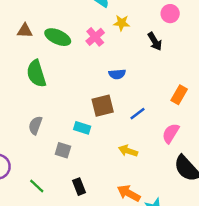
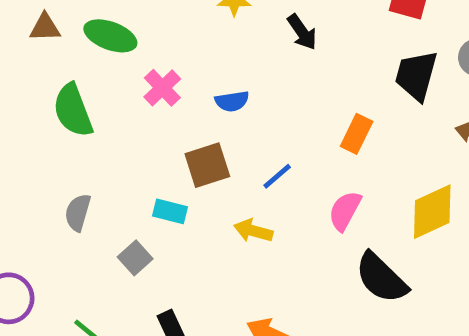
pink cross: (95, 37) -> (162, 88), moved
gray square: (63, 150) -> (135, 258), turned 35
yellow arrow: (128, 151) -> (253, 231), moved

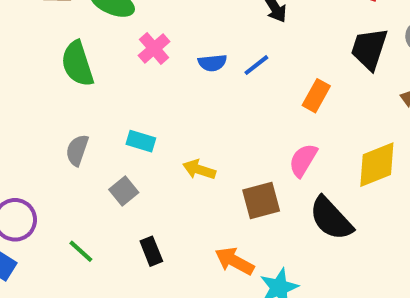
brown square: (207, 165) -> (261, 200), moved
blue line: (277, 176) -> (256, 65), moved
cyan rectangle: (170, 211) -> (141, 141), moved
yellow arrow: (253, 231) -> (199, 170), moved

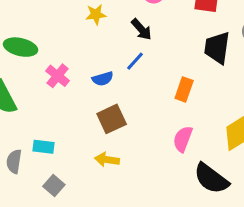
blue line: (256, 65) -> (135, 61), moved
cyan rectangle: (141, 141) -> (43, 147), moved
brown square: (261, 200) -> (112, 119), moved

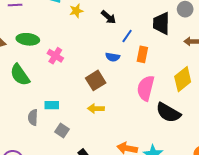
blue line: (135, 61) -> (127, 36), moved
blue semicircle: (103, 79) -> (113, 57), moved, turned 32
pink semicircle: (183, 139) -> (146, 88), size x1.4

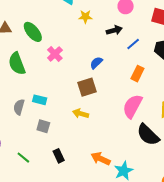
black arrow: (108, 17) -> (114, 30), turned -70
blue line: (127, 36) -> (133, 44), moved
green ellipse: (28, 39) -> (33, 32), turned 30
blue semicircle: (113, 57) -> (96, 63), moved, turned 112
gray square: (62, 130) -> (43, 126), turned -32

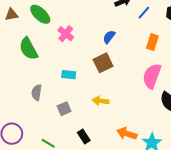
cyan rectangle: (40, 100) -> (69, 75), moved
yellow arrow: (81, 114) -> (101, 101), moved
gray square: (43, 126) -> (64, 109), turned -32

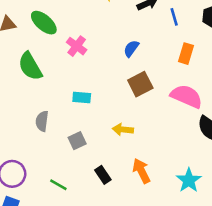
blue line: (144, 13) -> (174, 17), turned -56
brown square: (103, 63) -> (140, 84), moved
pink semicircle: (152, 76) -> (187, 96), turned 95
orange arrow: (127, 134) -> (141, 171), moved, turned 48

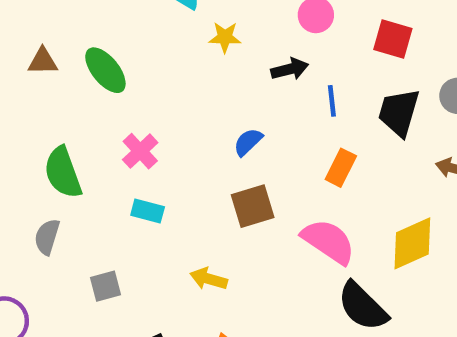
pink cross: (77, 46) -> (140, 151), moved
green semicircle: (30, 66) -> (63, 173), moved
gray semicircle: (42, 121) -> (47, 237), moved
gray square: (77, 141) -> (106, 286), moved

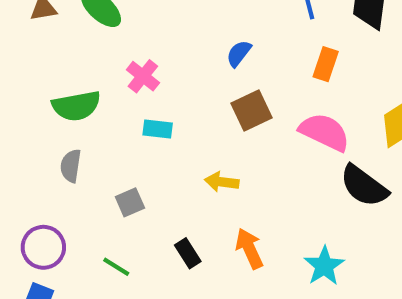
green semicircle: (63, 173) -> (76, 106), turned -72

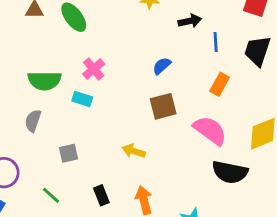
cyan rectangle: (158, 129) -> (82, 99), moved
black semicircle: (364, 186) -> (230, 172), turned -36

